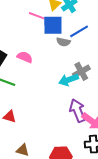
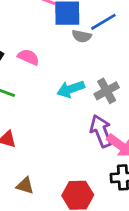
gray cross: (81, 71) -> (107, 91), moved
cyan arrow: (69, 80) -> (71, 89), moved

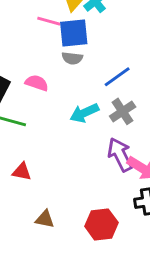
blue line: (103, 22) -> (117, 77), moved
gray semicircle: (82, 36) -> (72, 58), moved

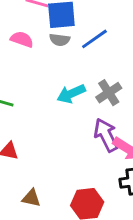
blue line: (117, 77) -> (94, 39), moved
pink semicircle: (37, 83) -> (22, 39), moved

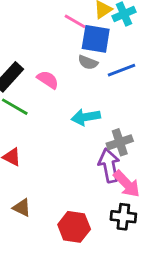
pink semicircle: (22, 39) -> (48, 80), moved
gray cross: (109, 93) -> (120, 142), moved

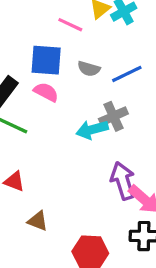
blue square: (96, 39) -> (46, 60), moved
gray cross: (120, 142) -> (113, 116), moved
brown triangle: (22, 208) -> (38, 221), moved

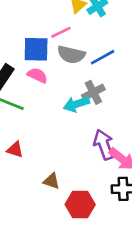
pink line: (70, 25) -> (61, 32), moved, turned -48
gray semicircle: (89, 69) -> (71, 55), size x1.5
brown triangle: (38, 221) -> (51, 181), moved

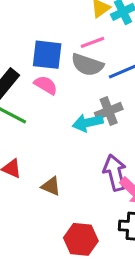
pink line: (61, 32) -> (93, 42), moved
brown triangle: (51, 181) -> (51, 186), moved

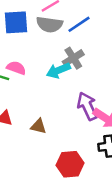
pink semicircle: (46, 85) -> (16, 68), moved

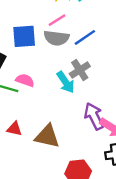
cyan arrow: (58, 70) -> (66, 82), turned -100
brown triangle: (39, 126) -> (47, 136), size x1.6

